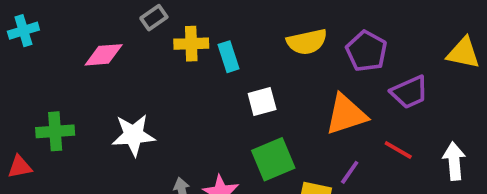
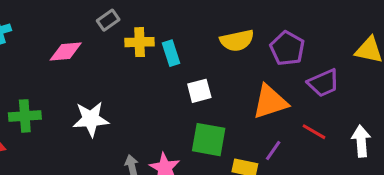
green square: (273, 159) -> (209, 140), turned 33

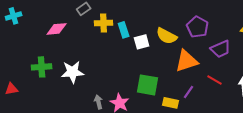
yellow semicircle: (237, 41) -> (167, 36), moved, turned 40
white square: (199, 91) -> (142, 42), moved
green cross: (25, 116) -> (42, 67), moved

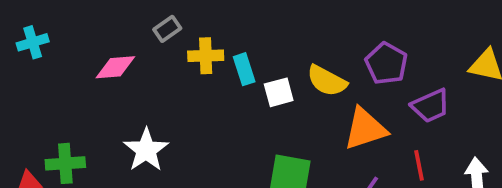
green cross: (42, 67) -> (65, 163), moved
white star: (73, 72) -> (146, 150), turned -30
red line: (215, 80) -> (419, 165), turned 49

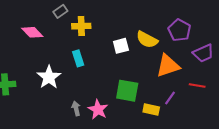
pink diamond: (115, 67) -> (32, 32), turned 50
cyan rectangle: (244, 69) -> (78, 58), moved
red line: (419, 165) -> (197, 85), turned -70

